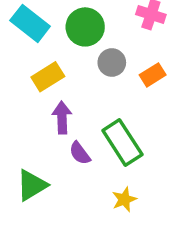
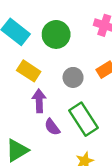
gray circle: (112, 63) -> (73, 77), moved
yellow rectangle: (48, 77) -> (29, 71), turned 65

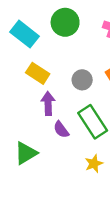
green circle: (56, 34) -> (65, 22), moved

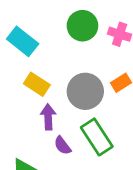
green circle: (65, 22) -> (82, 26), moved
gray circle: (82, 80) -> (85, 91), size x1.6

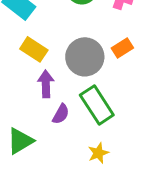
purple semicircle: (62, 145) -> (61, 114), turned -114

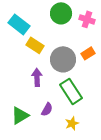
yellow rectangle: (34, 49) -> (35, 45), moved
purple semicircle: (61, 114) -> (47, 109), moved

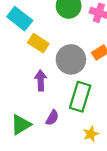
green rectangle: (71, 91) -> (80, 97), turned 50
yellow star: (72, 123) -> (91, 134), moved

